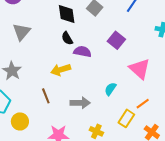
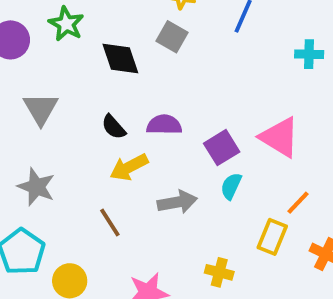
black semicircle: (67, 38) -> (114, 127), moved
purple square: (116, 40) -> (222, 148), moved, turned 30
gray arrow: (80, 103) -> (177, 202), moved

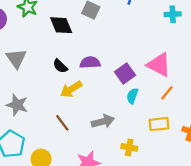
gray arrow: (177, 202) -> (103, 121), moved
orange line: (298, 203) -> (167, 93), moved
yellow rectangle: (272, 237) -> (159, 124), turned 66

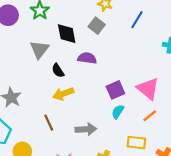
gray triangle: (16, 58) -> (39, 49), moved
purple semicircle: (90, 62) -> (87, 58), moved

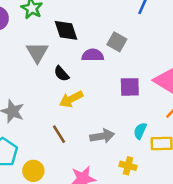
gray square: (97, 26) -> (117, 42), moved
purple square: (115, 90) -> (130, 87), turned 30
cyan semicircle: (118, 112) -> (140, 131), moved

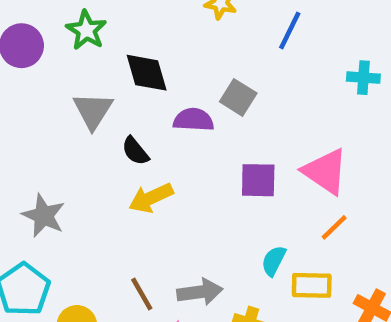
brown line: (59, 134) -> (142, 294), moved
gray arrow: (102, 136) -> (200, 292), moved

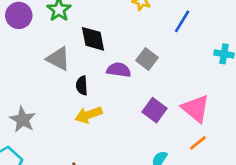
gray triangle: (93, 111) -> (58, 59), turned -40
black semicircle: (135, 151) -> (82, 86), turned 30
purple square: (258, 180) -> (155, 110), turned 30

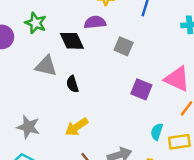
purple semicircle: (119, 70) -> (95, 22), moved
yellow arrow: (89, 115) -> (77, 127), moved

